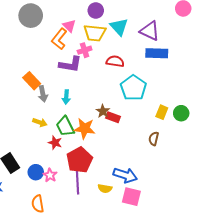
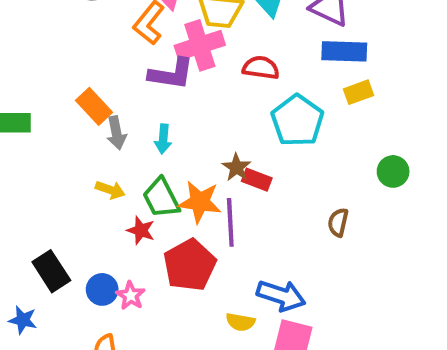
pink cross: (85, 50) -> (200, 45), size x1.6
yellow rectangle: (162, 112) -> (358, 92), moved, turned 48
purple line: (77, 182) -> (230, 222), moved

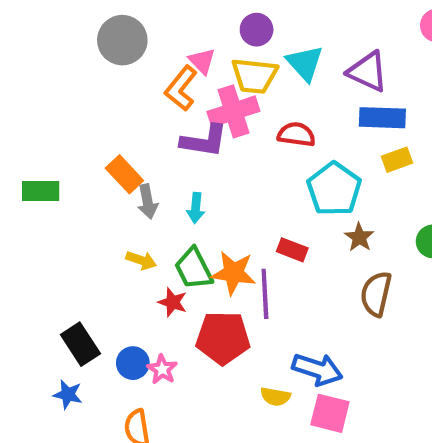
brown star: (236, 167) -> (359, 237), moved
brown semicircle: (338, 222) -> (376, 294), size x1.5
red pentagon: (190, 265) -> (223, 338), turned 30
blue star: (23, 320) -> (68, 394), moved

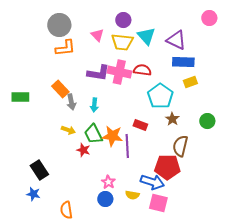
orange L-shape: (181, 88) -> (65, 48), moved, turned -135
pink cross: (233, 111) -> (119, 72), moved, turned 30
red pentagon: (223, 338) -> (167, 167), moved
blue circle: (133, 363) -> (105, 199), moved
pink star: (162, 369) -> (108, 182), moved

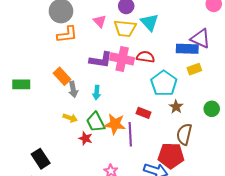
purple triangle: (176, 40) -> (200, 39), moved

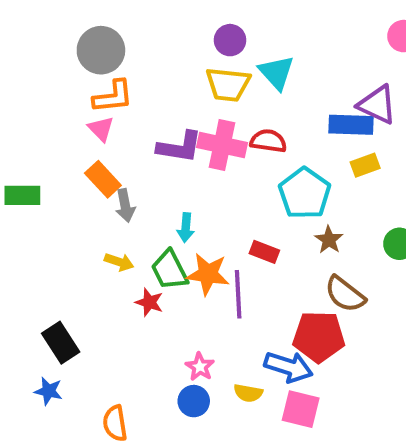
pink triangle: (100, 21) -> (101, 129), moved
cyan arrow: (97, 93) -> (186, 228), moved
brown semicircle: (184, 134) -> (345, 294), turned -65

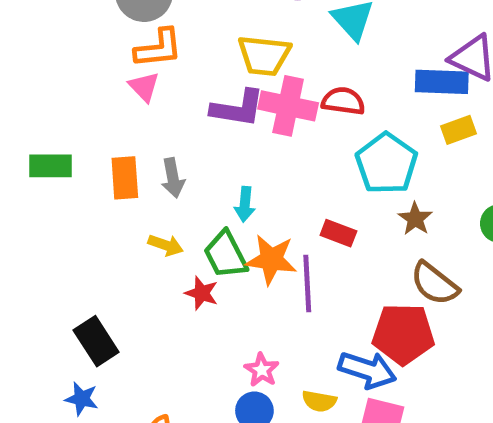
yellow trapezoid: (228, 84) -> (264, 55), moved
orange rectangle: (103, 179) -> (125, 178), moved, turned 39

